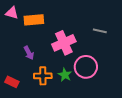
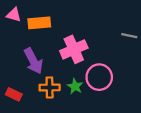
gray line: (100, 31) -> (129, 36), moved
purple arrow: (29, 53) -> (33, 61), size x1.6

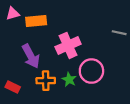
pink triangle: (14, 15) -> (13, 14), turned -32

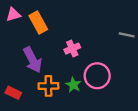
orange rectangle: (36, 21) -> (38, 22), turned 66
pink cross: (68, 45) -> (72, 49), size x0.6

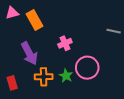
red rectangle: (13, 93) -> (12, 83), turned 48

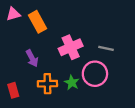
gray line: (114, 31) -> (106, 48), moved
pink cross: (65, 43) -> (71, 47), size x1.5
purple arrow: (29, 53) -> (32, 58), size x0.7

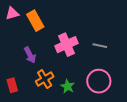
pink circle: (95, 74) -> (99, 81), moved
green star: (72, 83) -> (68, 86), moved
orange cross: (47, 84) -> (45, 79), turned -30

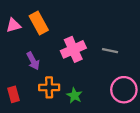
pink triangle: (12, 13) -> (13, 25), moved
orange cross: (45, 79) -> (49, 87), turned 30
pink circle: (99, 81) -> (124, 90), moved

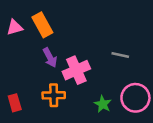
pink cross: (73, 49) -> (76, 70), moved
purple arrow: (33, 61) -> (50, 58), moved
green star: (74, 95) -> (103, 104), moved

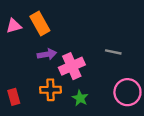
purple arrow: (50, 58) -> (47, 54), turned -72
green star: (103, 104) -> (80, 98), moved

